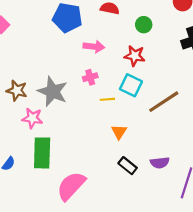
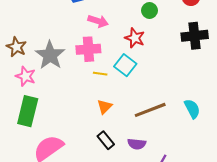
pink cross: (90, 77) -> (88, 49), size x1.6
brown line: (164, 102) -> (150, 110), moved

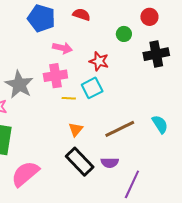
green circle: (149, 10) -> (124, 34), moved
cyan square: (125, 65) -> (92, 88), turned 30
black rectangle: (106, 140) -> (80, 162), size x1.6

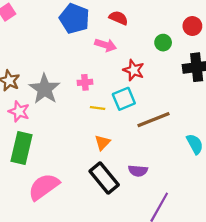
pink arrow: (62, 48) -> (106, 45), moved
pink cross: (55, 76) -> (85, 82), size x0.6
brown line: (120, 129) -> (153, 120), moved
purple semicircle: (110, 163) -> (138, 171), moved

